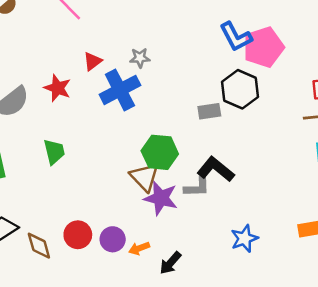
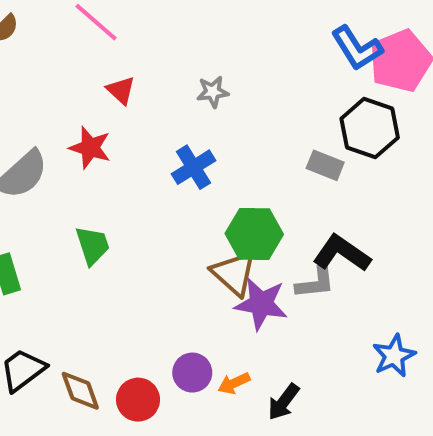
red triangle: (93, 61) -> (121, 90), moved, turned -36
blue cross: (120, 90) -> (194, 167), moved, size x0.7
gray rectangle: (209, 111) -> (325, 165), turned 35
red circle: (78, 235) -> (138, 400), moved

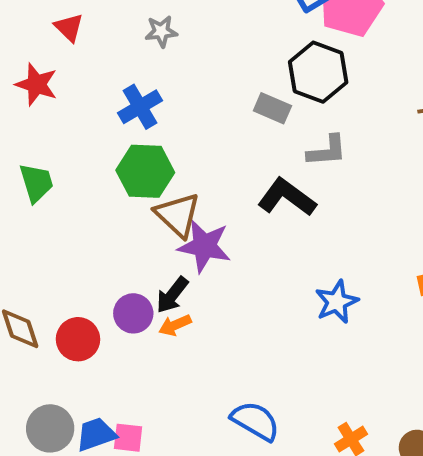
green hexagon: (254, 234) -> (145, 171), moved
gray L-shape: (315, 283) -> (327, 151), moved
black arrow: (284, 402) -> (172, 295), moved

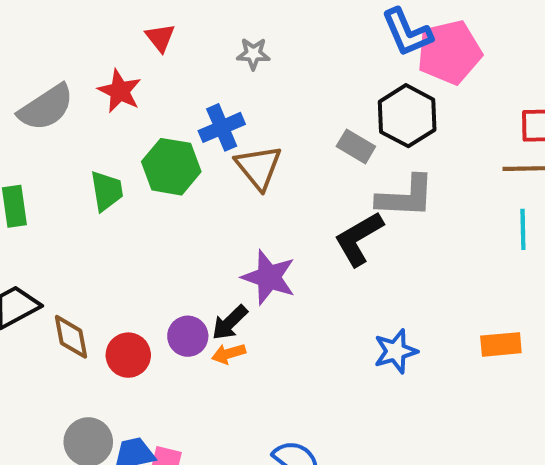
gray L-shape: (327, 151) -> (406, 197), size x1.4
green hexagon: (145, 171) -> (171, 167), moved
black L-shape: (287, 197) -> (359, 239), turned -74
brown triangle: (178, 215) -> (259, 167), moved

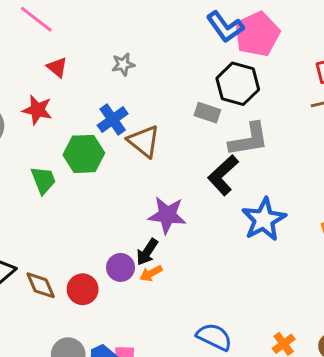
blue star: (396, 351) -> (264, 219), moved, size x1.4

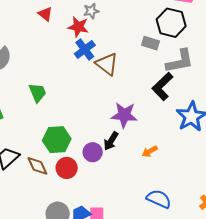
red star: (37, 110) -> (78, 27), moved
green hexagon: (84, 154) -> (57, 140), moved
orange arrow: (151, 273) -> (150, 151), moved

